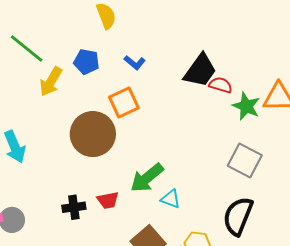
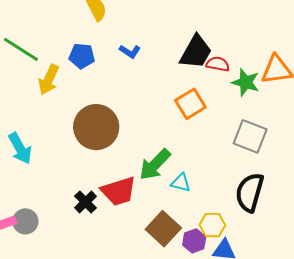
orange square: (124, 103) -> (190, 104), moved
red trapezoid: (108, 200) -> (119, 191), size x1.6
black cross: (74, 207) -> (86, 202), turned -30

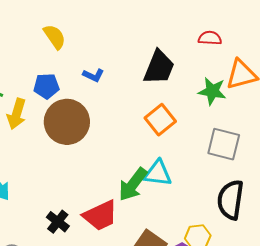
red semicircle: (218, 64) -> (210, 38), moved
brown circle: (96, 127) -> (67, 122), moved
cyan triangle: (181, 183) -> (158, 173), moved, size x1.4
black cross: (86, 202) -> (58, 222), moved

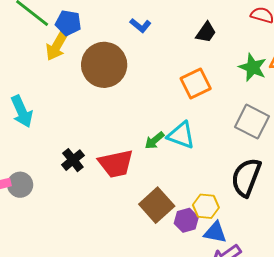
black trapezoid: (159, 67) -> (206, 32), size x0.6
blue pentagon: (46, 86) -> (68, 23), moved
green arrow: (133, 184) -> (154, 141), size x0.6

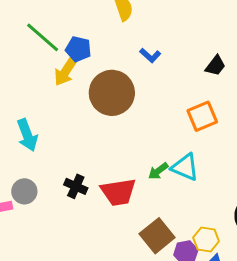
black cross: (73, 160) -> (76, 186), turned -30
gray circle: (20, 185) -> (24, 191), moved

